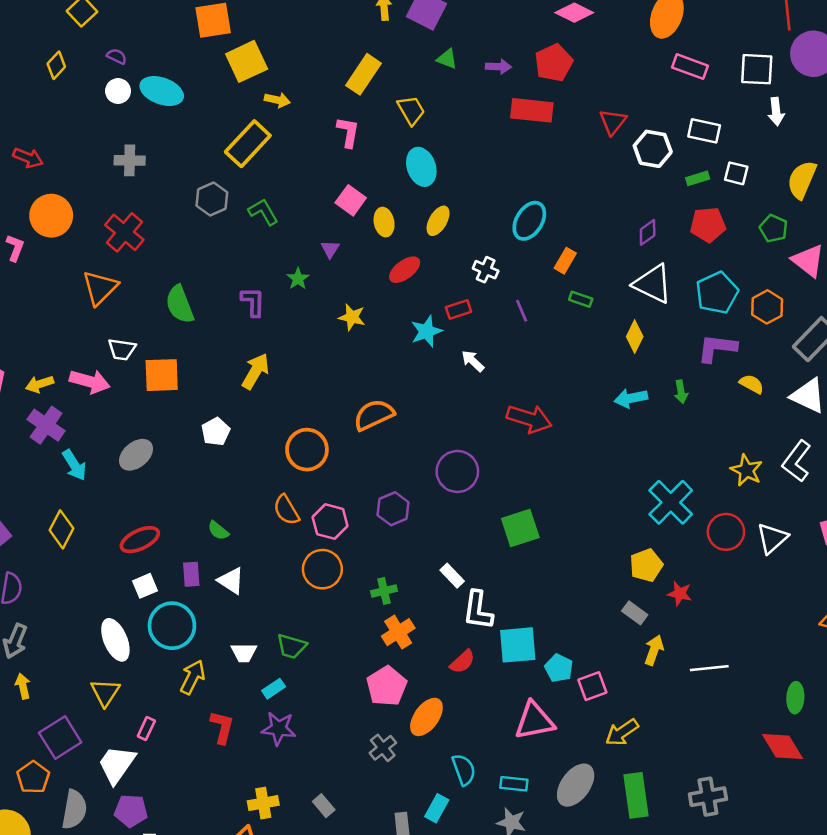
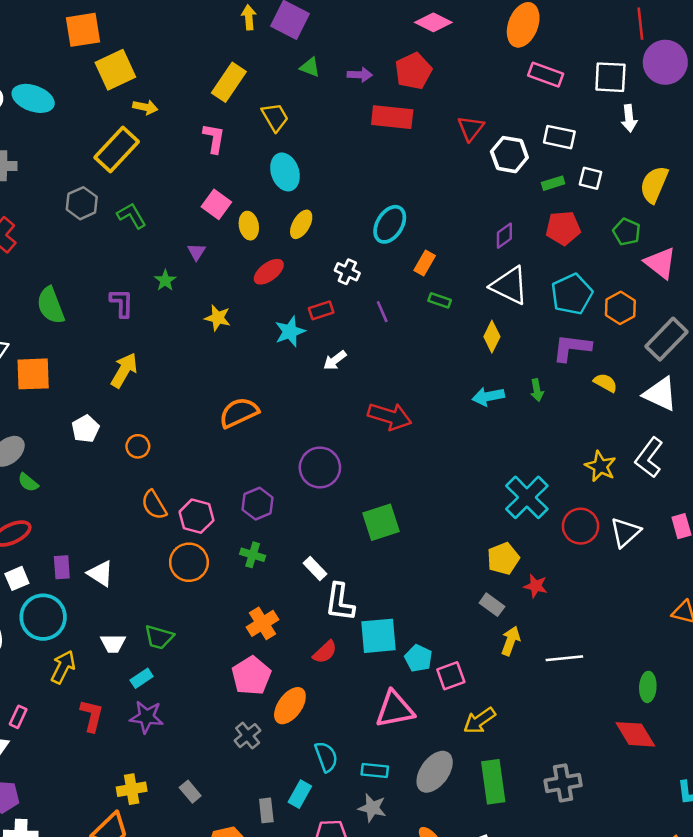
white arrow: (473, 361) -> (335, 360), turned -80
orange circle: (307, 450) -> (138, 446), moved, size x0.6
green semicircle: (218, 531) -> (28, 482), moved
green cross: (384, 591) -> (253, 555), moved, turned 30

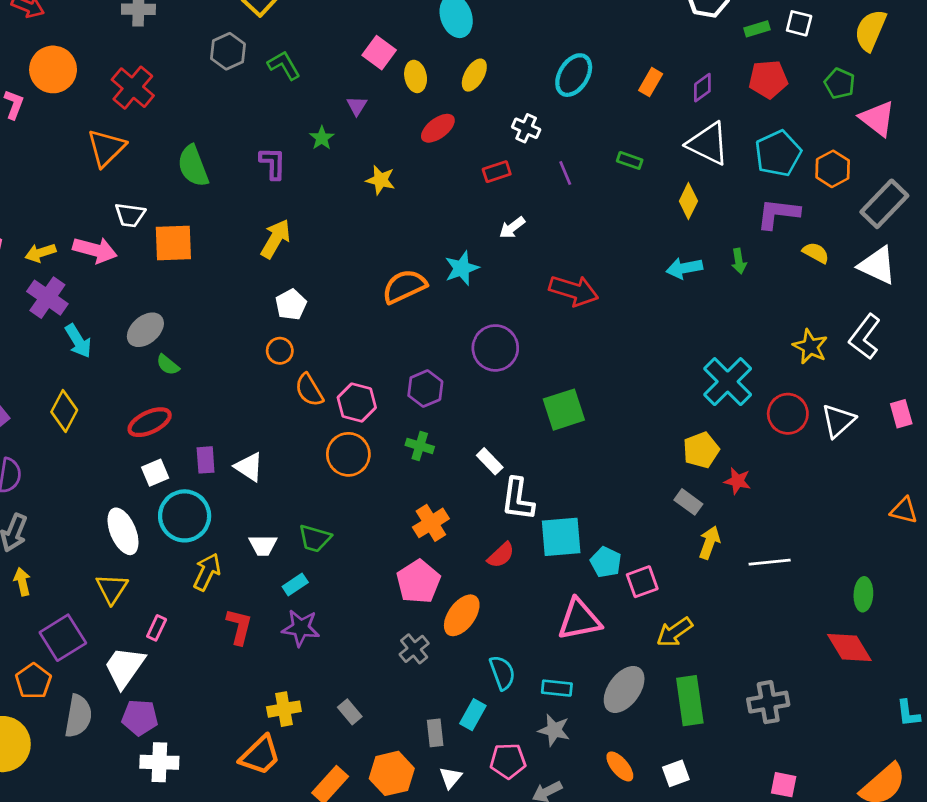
orange rectangle: (425, 263) -> (651, 82), moved
cyan star: (290, 332) -> (462, 268), moved
white pentagon: (85, 429) -> (291, 305), moved
orange circle: (138, 446) -> (280, 351), moved

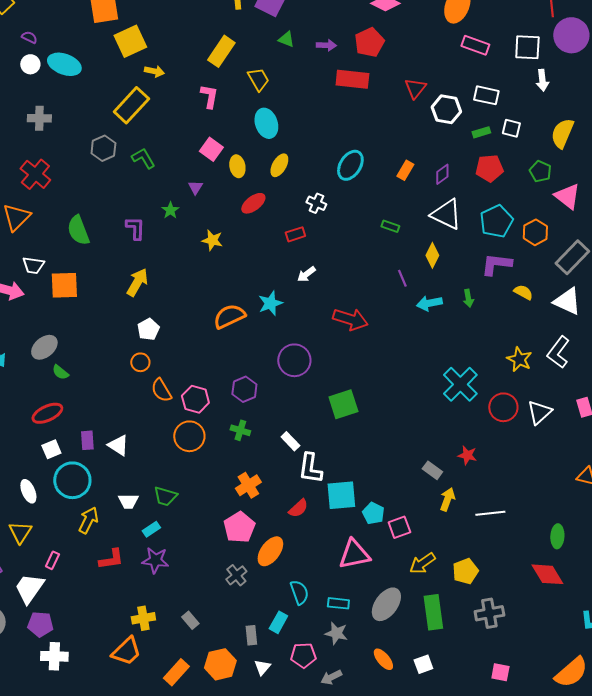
purple line: (565, 173) -> (402, 278), moved
yellow pentagon: (701, 450) -> (465, 571), moved
white ellipse: (123, 531) -> (28, 491), size x0.7
red L-shape: (239, 626) -> (111, 559), turned 68

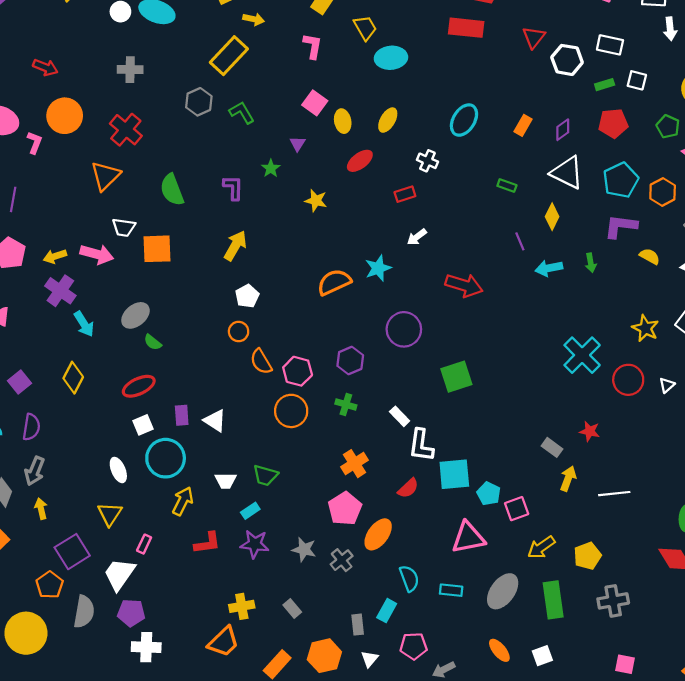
cyan ellipse: (266, 123) -> (391, 58), moved, turned -76
white triangle: (539, 412) -> (667, 385), size x0.6
gray star: (336, 633) -> (304, 549), moved

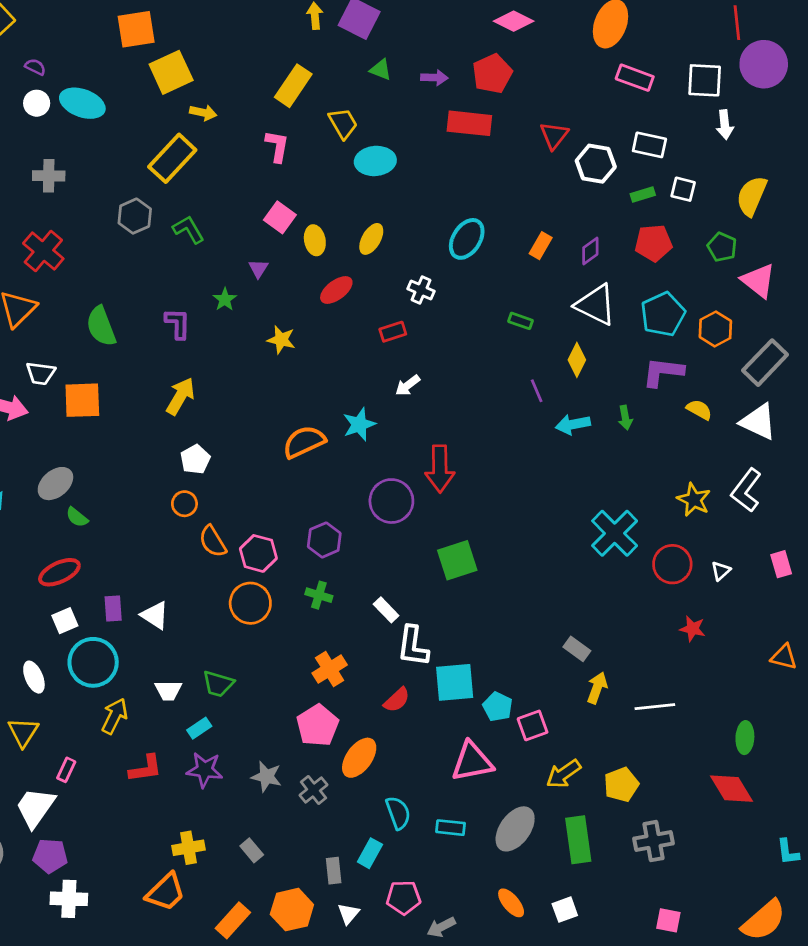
red arrow: (464, 285) -> (440, 469), moved, turned 72
red star: (590, 431) -> (692, 629), moved

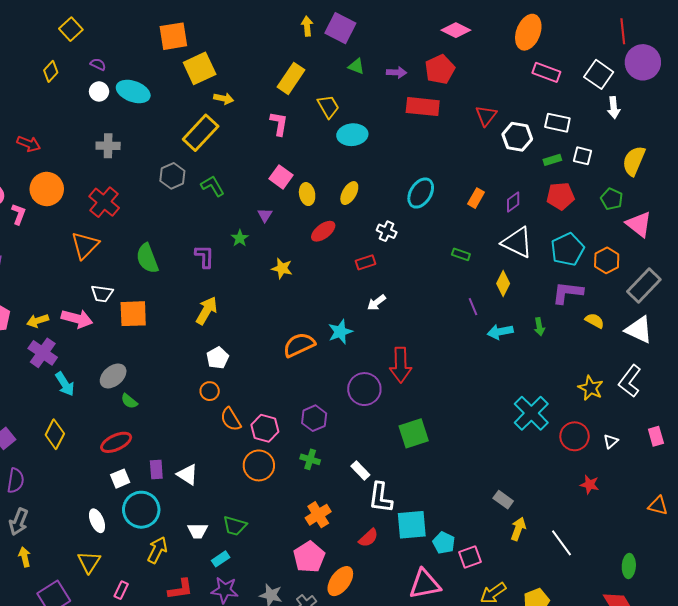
white square: (705, 80) -> (599, 74), turned 32
white line: (655, 707) -> (561, 543), turned 60

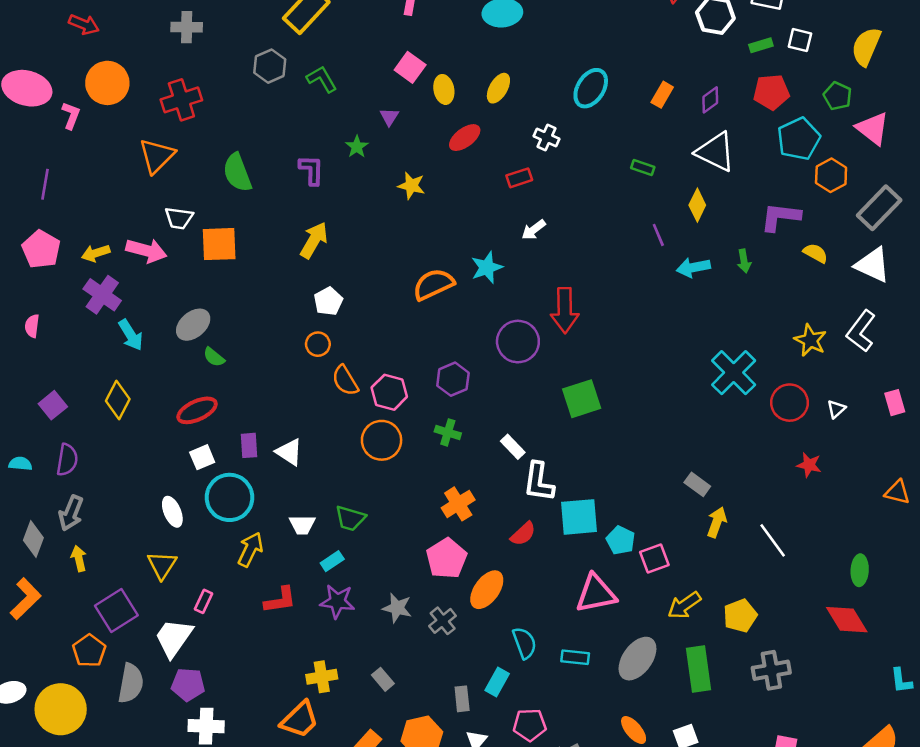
red cross: (104, 202) -> (181, 100), turned 32
cyan pentagon: (567, 249) -> (799, 139), moved

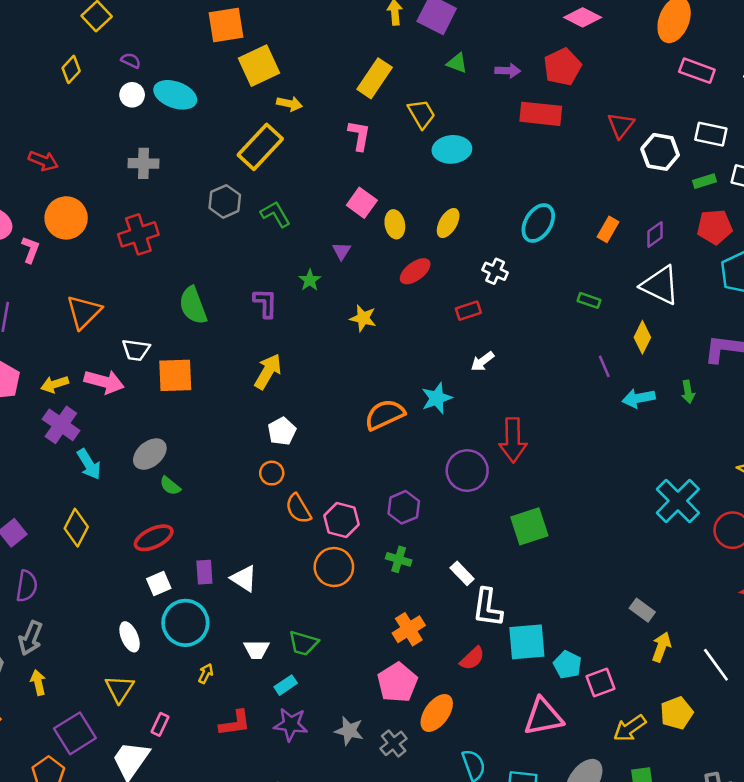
orange triangle: (157, 156) -> (84, 312), moved
yellow arrow: (250, 549) -> (206, 674), size x0.6
yellow pentagon: (740, 616) -> (677, 713), moved

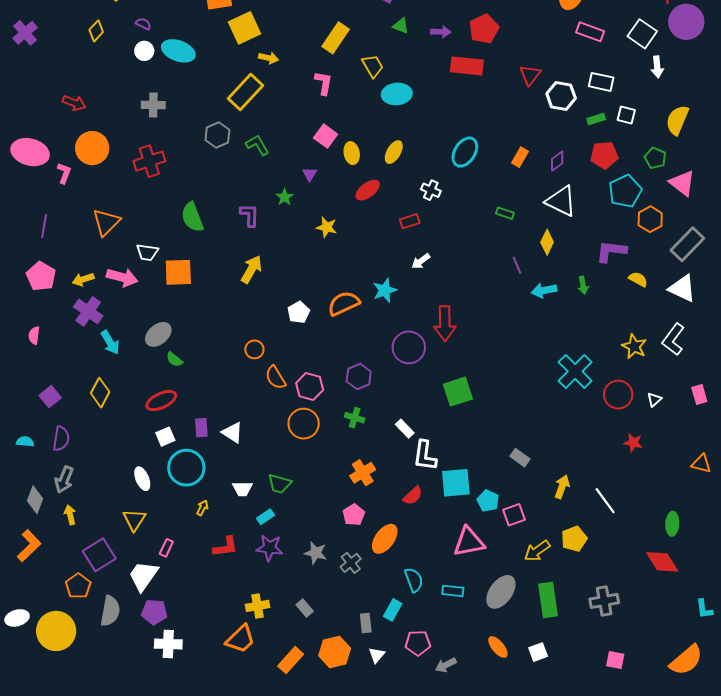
white pentagon: (282, 431) -> (299, 312), moved
gray rectangle: (642, 610) -> (520, 458), moved
pink pentagon: (397, 683) -> (354, 515), size x0.7

